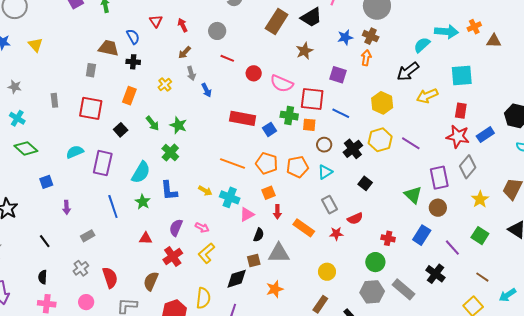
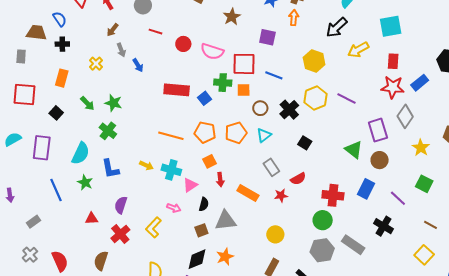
pink arrow: (202, 228) -> (174, 208), moved
red cross: (388, 238) -> (333, 195), size x1.5
black diamond: (237, 279) -> (197, 259), moved

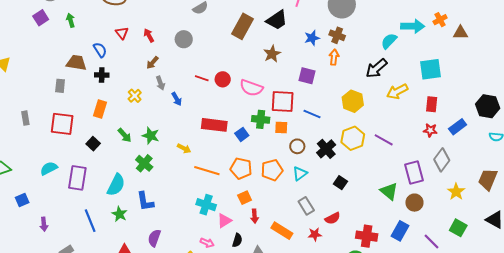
red line: (156, 32) -> (202, 78), moved
red star: (393, 87) -> (430, 130), size x0.6
yellow arrow: (146, 165) -> (184, 148), moved

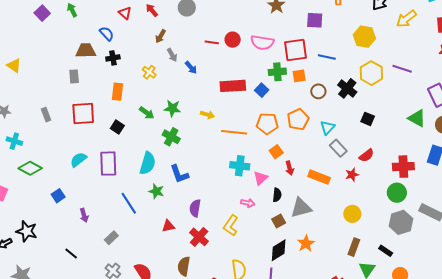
cyan triangle: (300, 173) -> (327, 128), moved

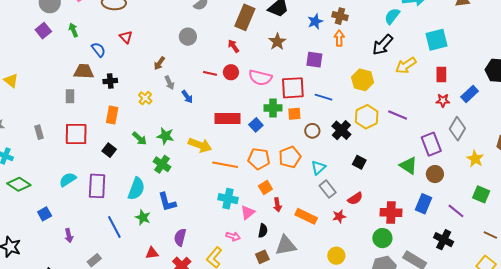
red arrow: (152, 10) -> (233, 46), moved
blue semicircle: (107, 34) -> (98, 50), moved
yellow arrow: (208, 115) -> (200, 145), size x1.6

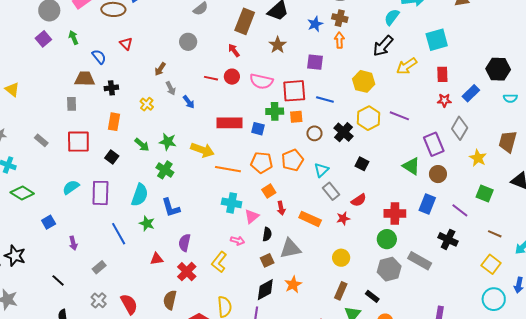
blue square: (256, 125) -> (258, 129), turned -32
gray rectangle: (39, 132) -> (41, 140), turned -32

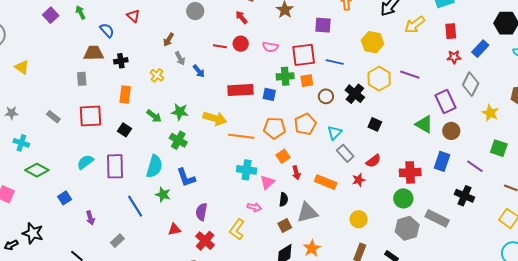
pink semicircle: (261, 81) -> (270, 47), size x0.7

